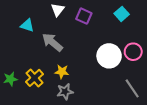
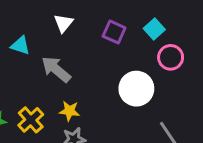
purple square: (84, 16) -> (114, 32), moved
pink circle: (133, 52) -> (171, 57), moved

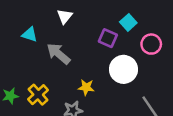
cyan square: (154, 29) -> (128, 22), moved
purple square: (114, 32) -> (108, 38), moved
yellow star: (69, 111) -> (86, 87), moved

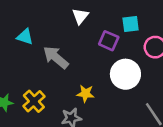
white triangle: (65, 16) -> (80, 16), moved
cyan square: (128, 22) -> (131, 24), turned 35

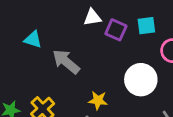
white triangle: (80, 16) -> (92, 17), turned 42
purple square: (109, 41) -> (116, 30), moved

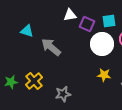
white circle: (141, 80) -> (102, 44), moved
yellow star: (98, 100) -> (104, 75), moved

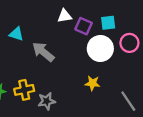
yellow star: (104, 75) -> (92, 83), moved
yellow cross: (34, 81) -> (24, 90), turned 30
gray star: (63, 94) -> (47, 101), moved

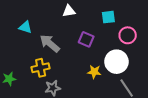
purple square: (84, 26) -> (86, 39), moved
white circle: (100, 49) -> (116, 62), moved
yellow cross: (24, 90) -> (41, 68), moved

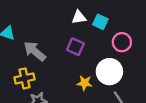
white triangle: (69, 11) -> (79, 17), moved
cyan square: (108, 17) -> (100, 22), turned 32

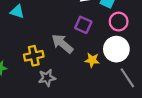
pink circle: (122, 42) -> (119, 22), moved
gray arrow: (35, 51) -> (62, 44), moved

